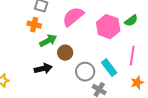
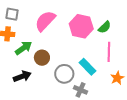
green semicircle: (131, 21) -> (105, 27), moved

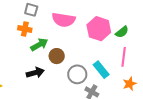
pink semicircle: (45, 21) -> (64, 20), turned -130

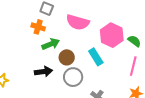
green semicircle: (122, 32) -> (134, 41), turned -112
cyan rectangle: (101, 70) -> (96, 57), moved
gray circle: (77, 74) -> (73, 77), moved

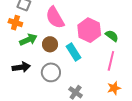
pink semicircle: (78, 22) -> (55, 18), turned 45
brown circle: (67, 57) -> (50, 44), moved

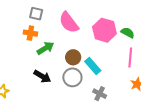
brown circle: (50, 44) -> (73, 57), moved
cyan rectangle: (73, 52) -> (93, 66), moved
black arrow: (21, 67) -> (42, 76), turned 48

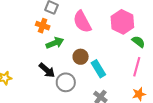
pink hexagon: (104, 30) -> (122, 22), moved
gray circle: (72, 77) -> (66, 82), moved

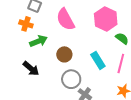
cyan rectangle: (98, 69) -> (98, 60), moved
gray circle: (66, 82) -> (71, 79), moved

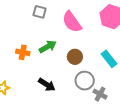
orange cross: (26, 24) -> (23, 52), moved
black arrow: (31, 69) -> (47, 85), moved

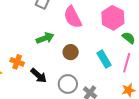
orange cross: (23, 52) -> (17, 62), moved
gray circle: (85, 81) -> (68, 84), moved

